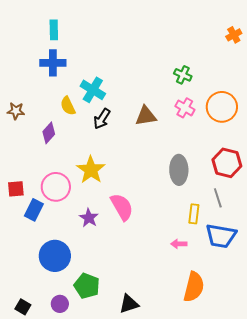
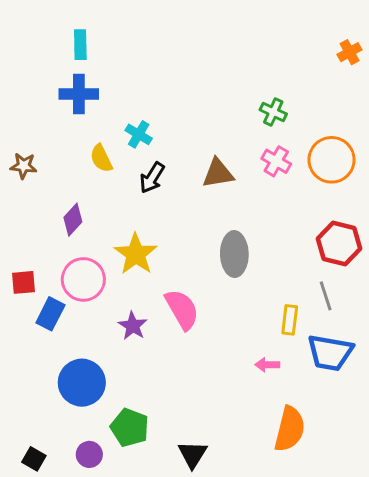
cyan cross: (93, 90) -> (139, 134), size x0.7
purple diamond: (49, 133) -> (73, 220), moved
gray ellipse: (179, 170) -> (234, 254), moved
black triangle: (129, 304) -> (192, 454), turned -40

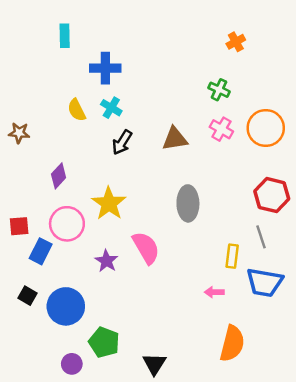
orange cross: (350, 52) -> (236, 42), moved
blue cross: (79, 94) -> (105, 68), moved
yellow semicircle: (101, 158) -> (77, 110), moved
black square: (34, 459) -> (27, 296), moved

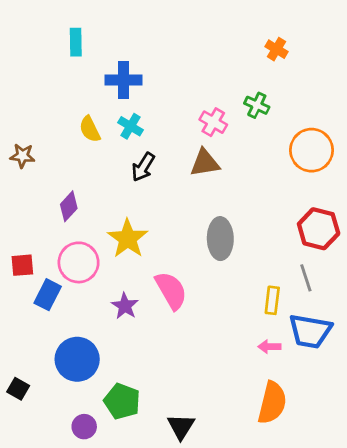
orange cross: (236, 42) -> (276, 49), turned -30
pink cross: (221, 129) -> (213, 122), moved
pink arrow: (214, 292) -> (269, 347), moved
black square: (27, 296) -> (18, 389), moved

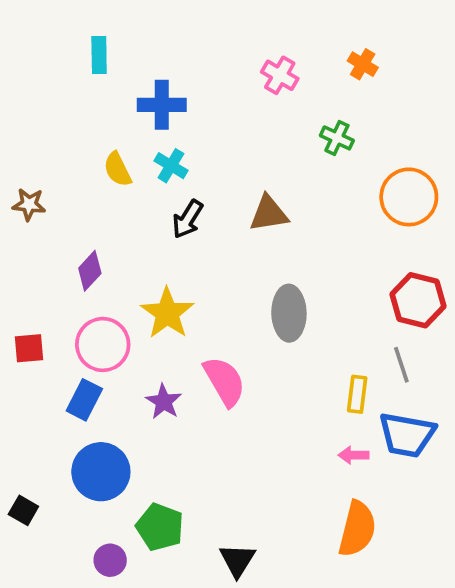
pink cross: (213, 122) -> (280, 75), moved
blue rectangle: (48, 295) -> (84, 400), moved

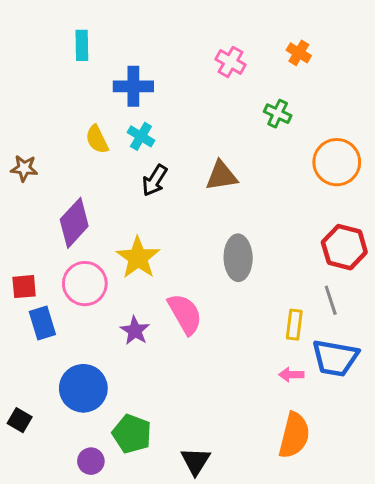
purple diamond: (90, 271) -> (74, 223), size x1.5
blue rectangle: (84, 400) -> (42, 323), moved, turned -44

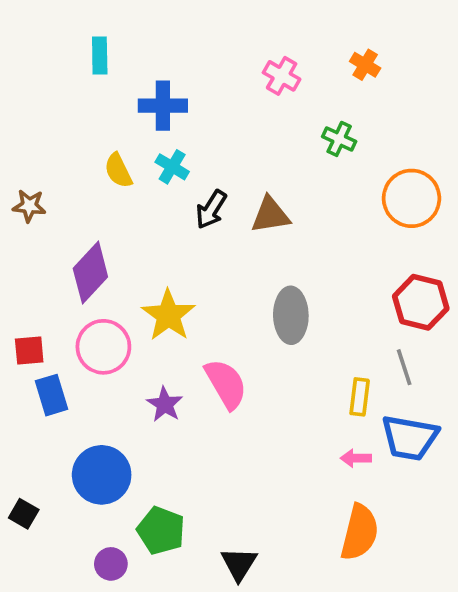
black arrow: (155, 180) -> (211, 209), moved

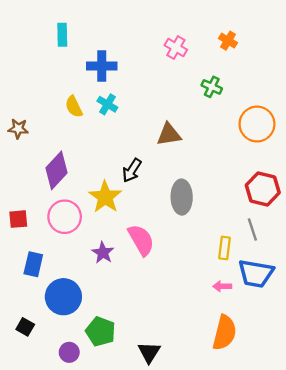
black arrow: (211, 209) -> (132, 170), moved
blue rectangle: (51, 395) -> (33, 264), moved, turned 30
black square: (24, 514) -> (25, 327), moved

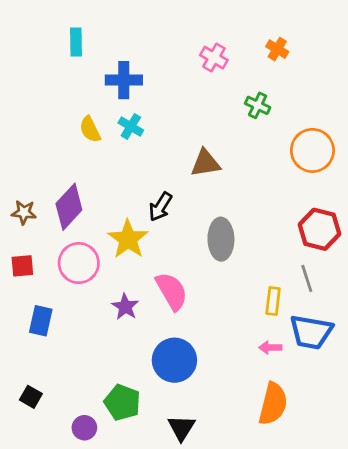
brown star: (18, 129) -> (24, 212), moved
blue circle: (63, 297) -> (174, 360), moved

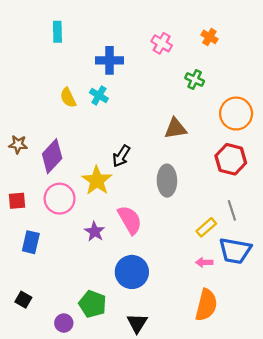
blue cross: (124, 80) -> (110, 60), moved
brown triangle: (205, 163) -> (175, 128), moved
brown star: (24, 212) -> (18, 144), moved
red hexagon: (319, 229) -> (231, 159), moved
yellow rectangle: (273, 301) -> (206, 227), turned 42

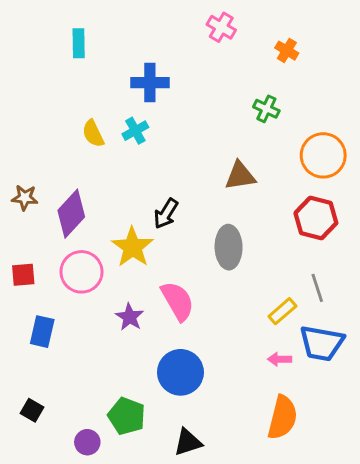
pink cross: (162, 43) -> (221, 27), moved
cyan cross: (99, 95) -> (135, 131), turned 30
black triangle: (137, 323) -> (188, 442), turned 40

